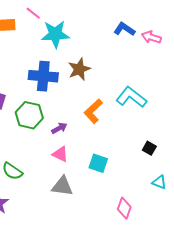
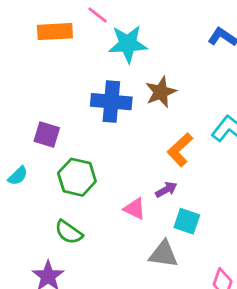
green hexagon: (29, 115) -> (77, 177), moved
purple arrow: (59, 128) -> (166, 190), moved
gray triangle: (62, 186) -> (163, 254), moved

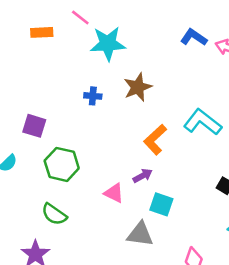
orange rectangle: (55, 32) -> (42, 32), size x0.7
blue cross: (111, 102) -> (93, 96), size x0.5

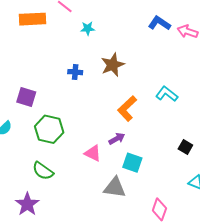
orange rectangle: (42, 32) -> (32, 19), size x1.4
cyan star: (108, 44) -> (88, 28), size x0.5
cyan L-shape: (202, 122) -> (167, 94), size x0.7

